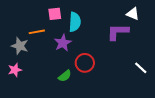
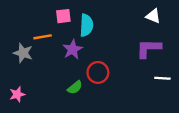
purple L-shape: (118, 32) -> (149, 48), moved
white line: (141, 68) -> (162, 78), turned -40
pink star: (15, 70) -> (17, 94), moved

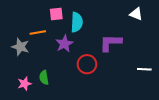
purple L-shape: (149, 48) -> (111, 43), moved
green semicircle: (75, 87) -> (44, 78), moved, turned 120
pink star: (17, 94) -> (25, 84), moved

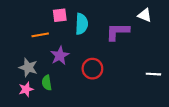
purple L-shape: (111, 43) -> (117, 32), moved
purple star: (64, 44) -> (60, 56), moved
gray star: (20, 47) -> (28, 68), moved

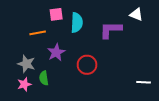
white line: (153, 74) -> (144, 82), moved

